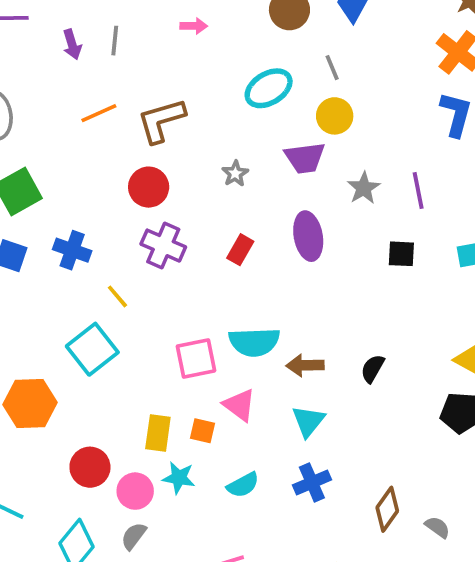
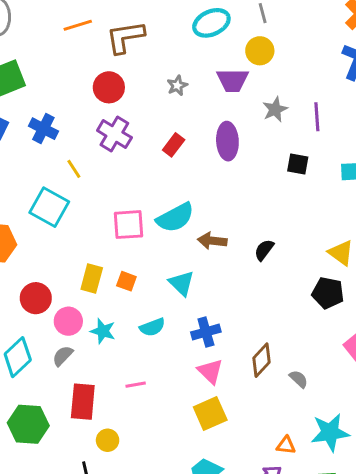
cyan semicircle: (254, 342) -> (175, 218), turned -33
cyan square: (92, 349) -> (49, 207), turned -30
pink triangle: (239, 405) -> (210, 371), moved
cyan triangle: (308, 421) -> (182, 283), moved, turned -32
cyan star: (179, 478) -> (103, 331), moved

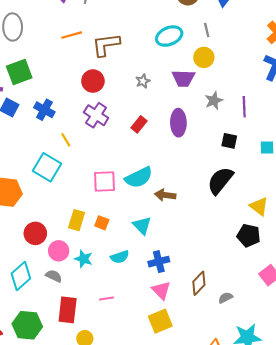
black semicircle: (264, 250) -> (220, 181), moved, size x1.8
gray semicircle: (63, 356) -> (54, 276), turned 70
gray semicircle: (299, 379) -> (225, 298), turned -72

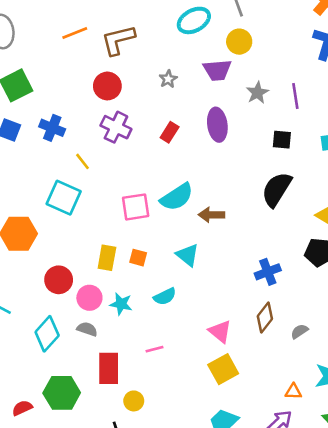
blue cross: (159, 262) -> (268, 272), moved

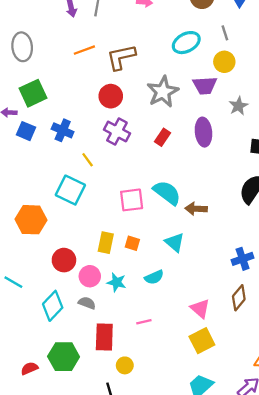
gray star: (168, 79) -> (163, 92), size x2.0
cyan semicircle: (177, 197) -> (167, 193), turned -112

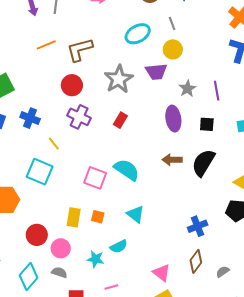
purple ellipse: (203, 132) -> (173, 119), moved
pink square: (132, 200) -> (95, 178), turned 30
brown arrow: (196, 209) -> (172, 160), moved
cyan star: (117, 282) -> (95, 259), moved

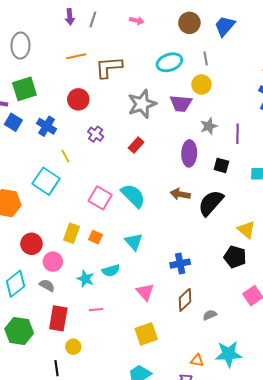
red circle: (72, 85) -> (78, 99), moved
purple cross: (79, 117) -> (96, 134), size x0.7
blue cross: (198, 226) -> (180, 264), moved
pink triangle: (162, 273) -> (145, 292), moved

